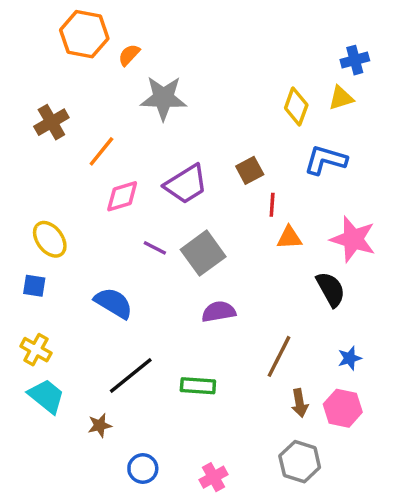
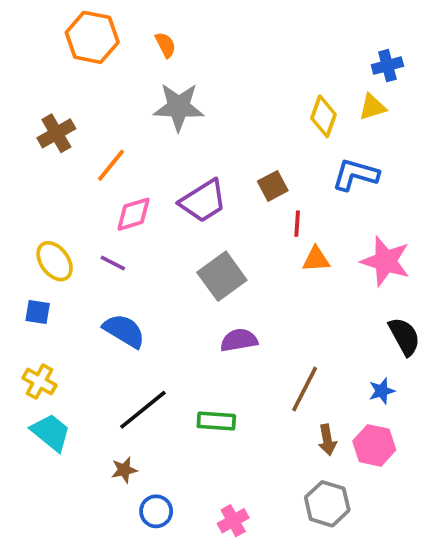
orange semicircle: (129, 55) -> (166, 45), moved, turned 110
purple line: (155, 248) -> (113, 263), moved
black semicircle: (331, 289) -> (404, 336), moved
brown star: (100, 425) -> (124, 470), moved

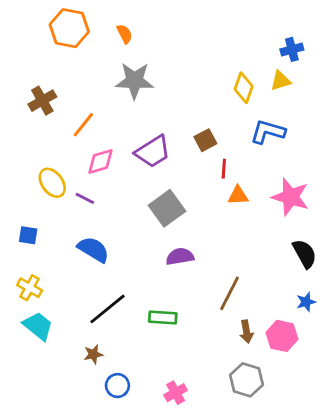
yellow ellipse: (55, 261) -> (52, 183), moved
blue star: (382, 391) -> (306, 302), moved

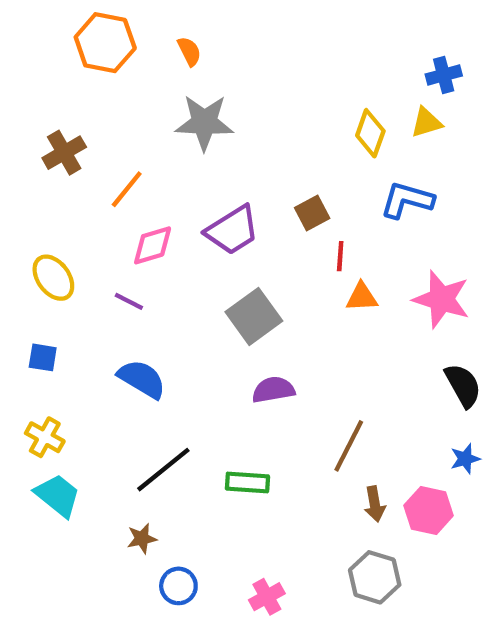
yellow ellipse: (52, 183) -> (53, 278), moved

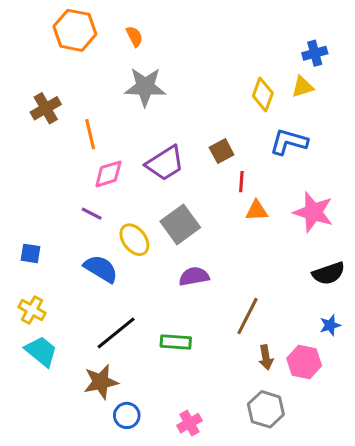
orange line: (127, 189) -> (90, 134), turned -52
yellow ellipse: (53, 278) -> (134, 240), moved
black semicircle: (463, 385) -> (329, 273), turned 100
brown star: (142, 539) -> (101, 382), size x1.6

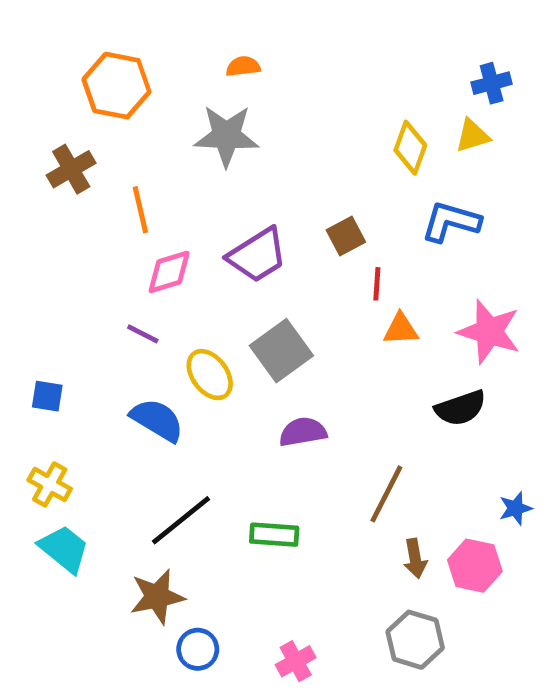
orange hexagon: (75, 30) -> (117, 86), moved
orange semicircle: (134, 36) -> (243, 66), moved, turned -70
black semicircle: (329, 273) -> (460, 408), moved

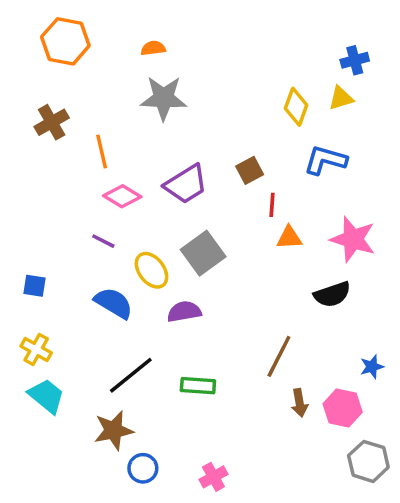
orange semicircle: (243, 66) -> (153, 48), moved
orange hexagon: (117, 86) -> (65, 41), moved
pink diamond: (169, 272) -> (122, 196), turned 48
purple semicircle: (303, 432) -> (184, 312), moved
gray hexagon: (415, 640) -> (368, 461), moved

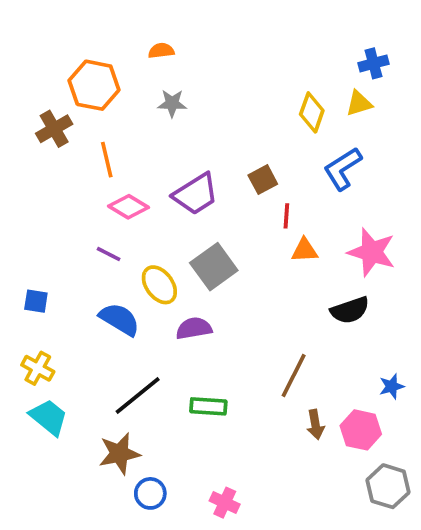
orange hexagon: (65, 41) -> (94, 85), moved
gray star: (164, 98) -> (172, 103), size x0.6
blue L-shape: (325, 160) -> (343, 169), turned -48
pink cross: (213, 477) -> (225, 503), turned -36

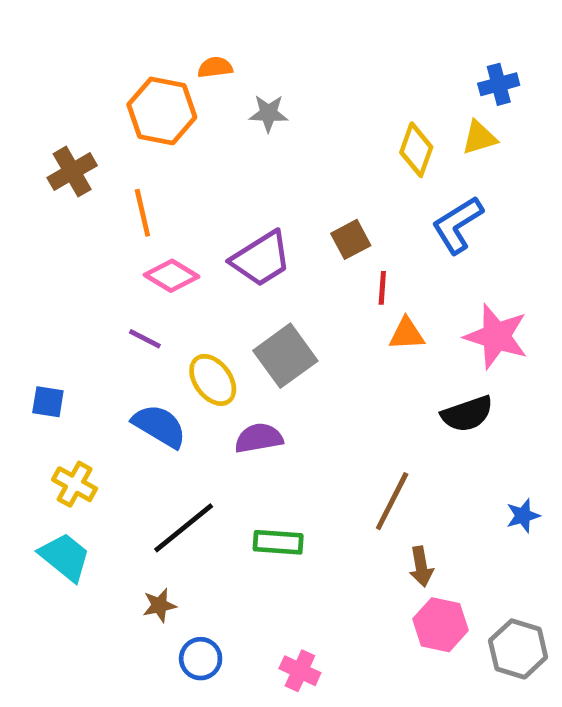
orange hexagon: (94, 85) -> (162, 111), moved
gray star: (172, 103) -> (268, 113), moved
yellow cross: (38, 368) -> (75, 484), moved
pink hexagon: (361, 430) -> (441, 625), moved
brown star: (119, 454) -> (159, 605), size x0.6

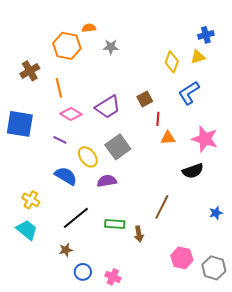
blue square: (48, 402) -> (20, 124), moved, size x2.0
brown arrow: (421, 567) -> (139, 234), moved
pink cross: (300, 671) -> (113, 277), moved

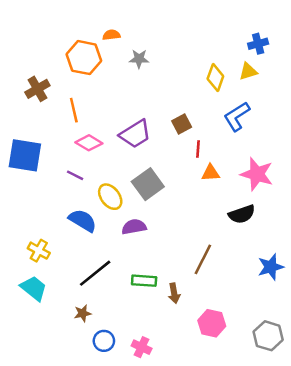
blue star: (216, 213) -> (271, 267), size x1.5
pink hexagon: (182, 258) -> (212, 323), moved

